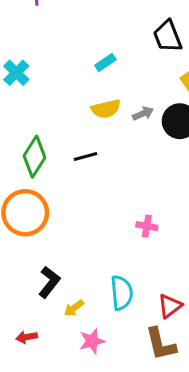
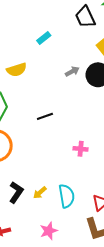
yellow semicircle: (106, 109) -> (17, 70), moved
black line: (85, 157) -> (45, 116), moved
yellow arrow: (74, 308) -> (40, 193), moved

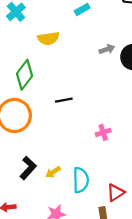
black line: (45, 116) -> (64, 100), moved
pink cross: (81, 149) -> (103, 132), turned -32

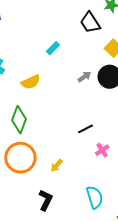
black line: (64, 100) -> (86, 129), moved
yellow arrow: (53, 172) -> (57, 166), moved

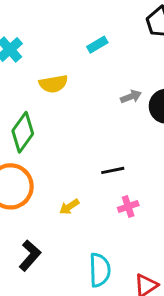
yellow arrow: (57, 166) -> (69, 207), moved

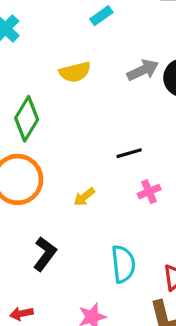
yellow semicircle: (53, 84) -> (75, 72), moved
gray arrow: (131, 97) -> (143, 70), size x1.4

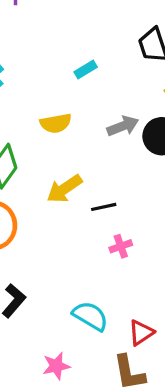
yellow arrow: (84, 197) -> (64, 189), moved, size x1.6
cyan semicircle: (123, 264) -> (90, 316), turned -57

